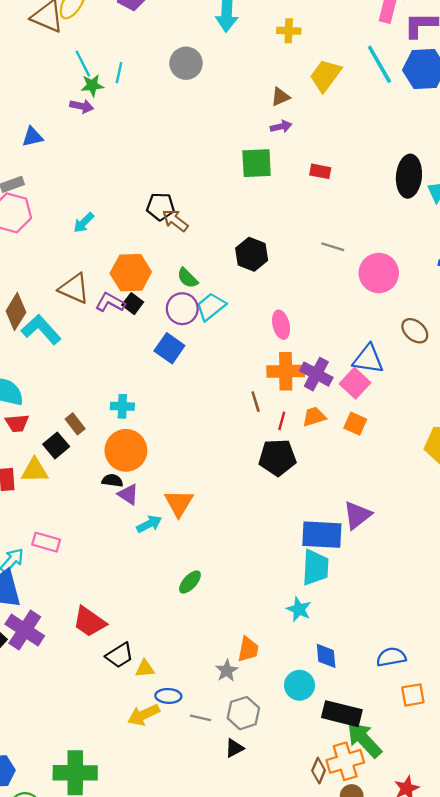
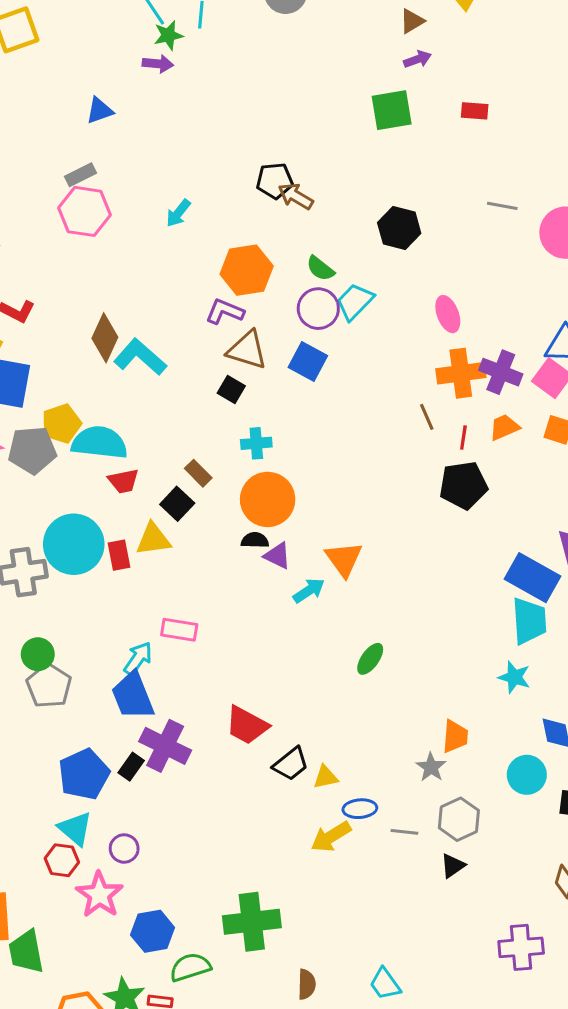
brown triangle: (74, 289) -> (247, 350), moved
black square: (133, 304) -> (231, 390), moved
blue rectangle: (322, 535) -> (533, 578), turned 33

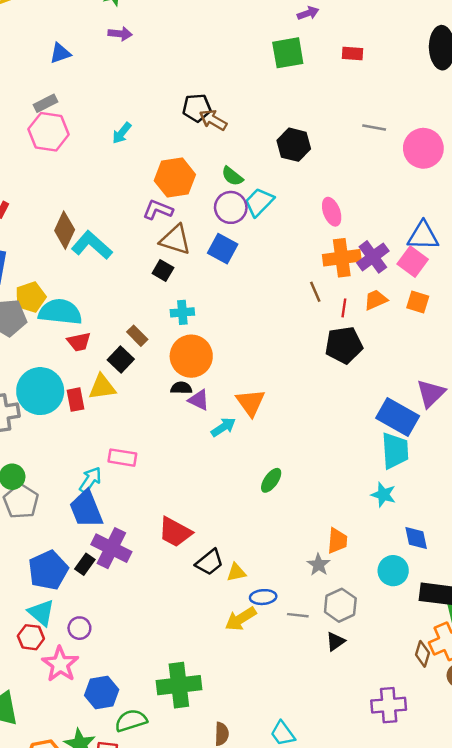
purple arrow: (158, 64) -> (120, 34), moved
purple cross: (501, 372) -> (373, 257), turned 32

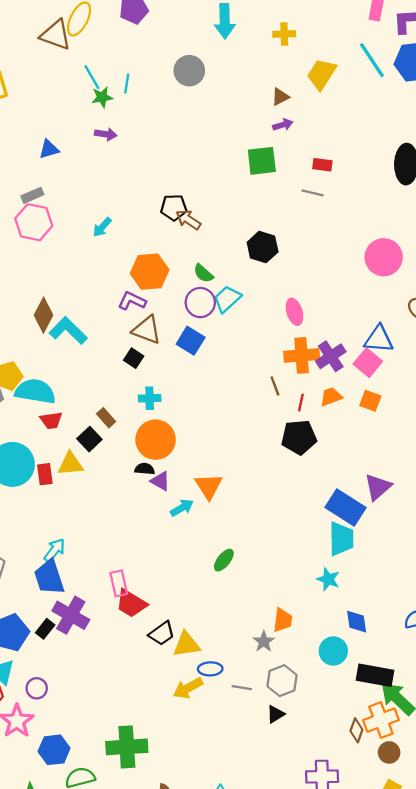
gray line: (374, 127) -> (313, 193), moved
pink rectangle: (122, 458) -> (119, 583), moved, turned 65
yellow triangle: (236, 572) -> (186, 644), size x1.5

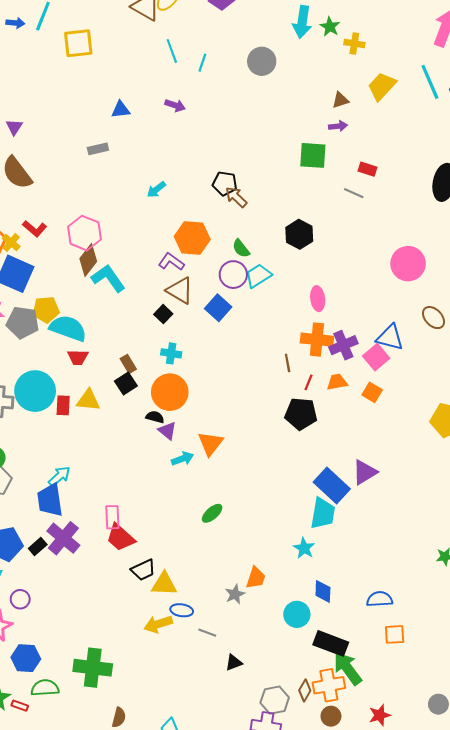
green star: (102, 97) -> (330, 27), moved, turned 30
pink hexagon: (34, 222) -> (84, 233), moved
black square: (89, 439) -> (126, 384), moved
gray hexagon: (282, 681) -> (275, 700), moved

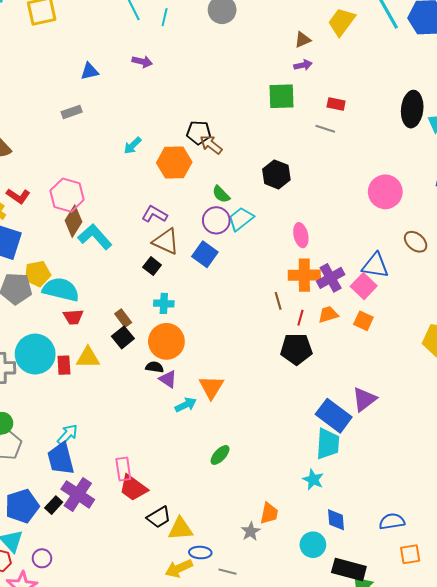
orange hexagon: (192, 238) -> (174, 163), moved

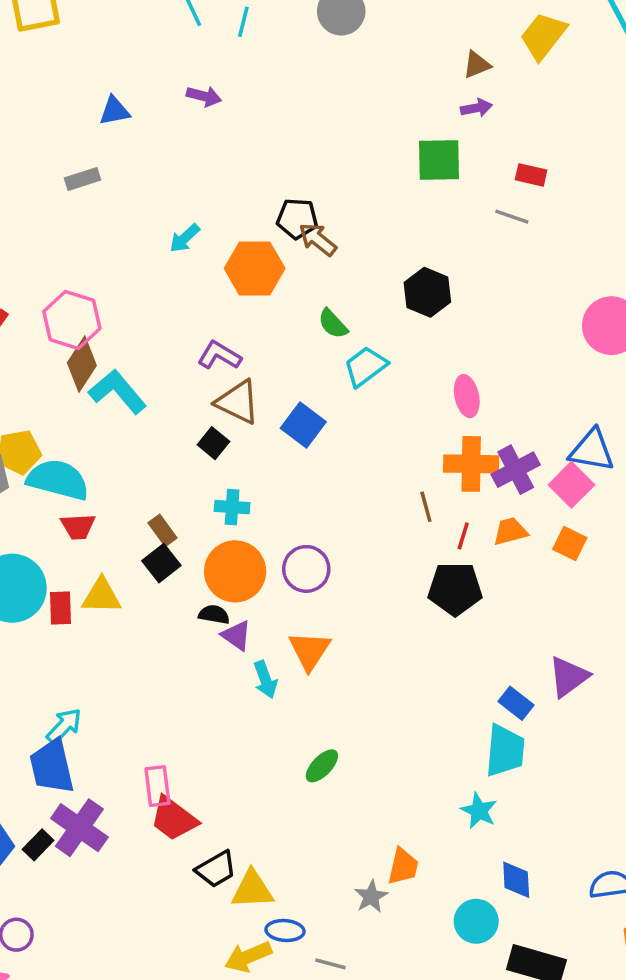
purple circle: (216, 220) -> (306, 569), moved
cyan arrow: (186, 405) -> (265, 680), turned 95
blue rectangle: (334, 416) -> (516, 703), size x0.6

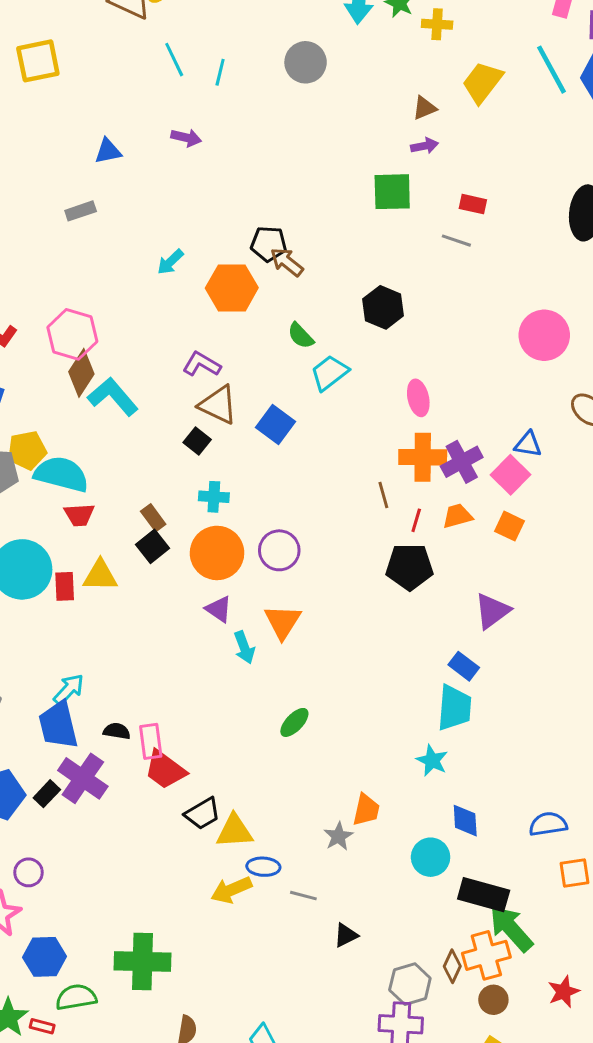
blue triangle: (592, 450) -> (528, 444), size x0.7
black semicircle: (214, 615) -> (117, 731), moved
purple triangle: (569, 677) -> (492, 611), moved

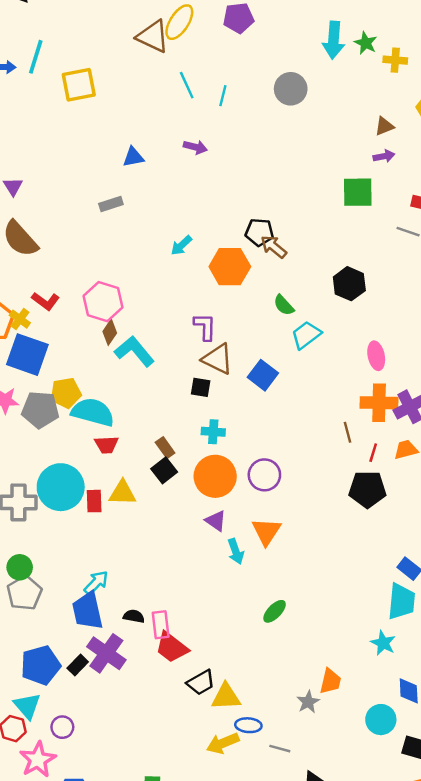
purple L-shape: (202, 364) -> (205, 327), turned 60
brown diamond: (81, 373) -> (110, 332), size x0.7
black square: (197, 441) -> (201, 387), turned -30

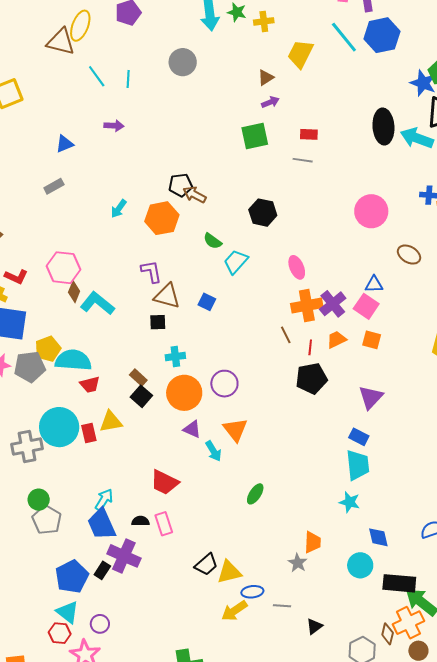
blue square: (263, 375) -> (207, 302), size x0.7
red trapezoid: (172, 647) -> (164, 482), moved

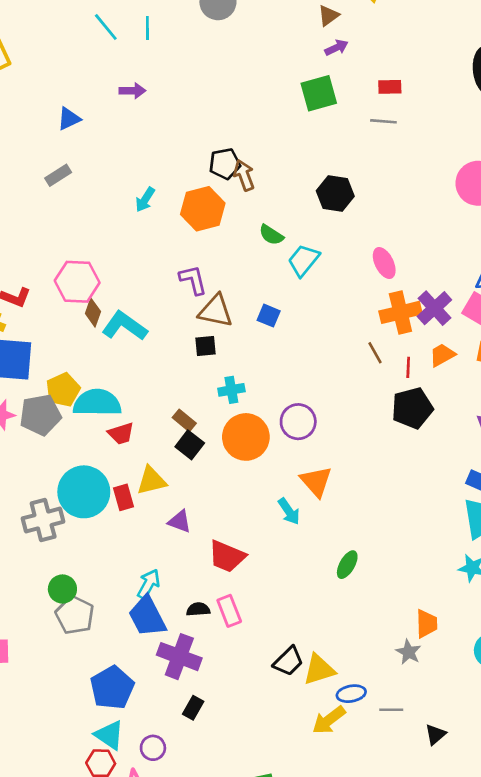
brown arrow: (195, 195) -> (244, 175), turned 45
purple triangle: (192, 429) -> (180, 521), moved
black rectangle: (102, 570) -> (193, 708), moved

